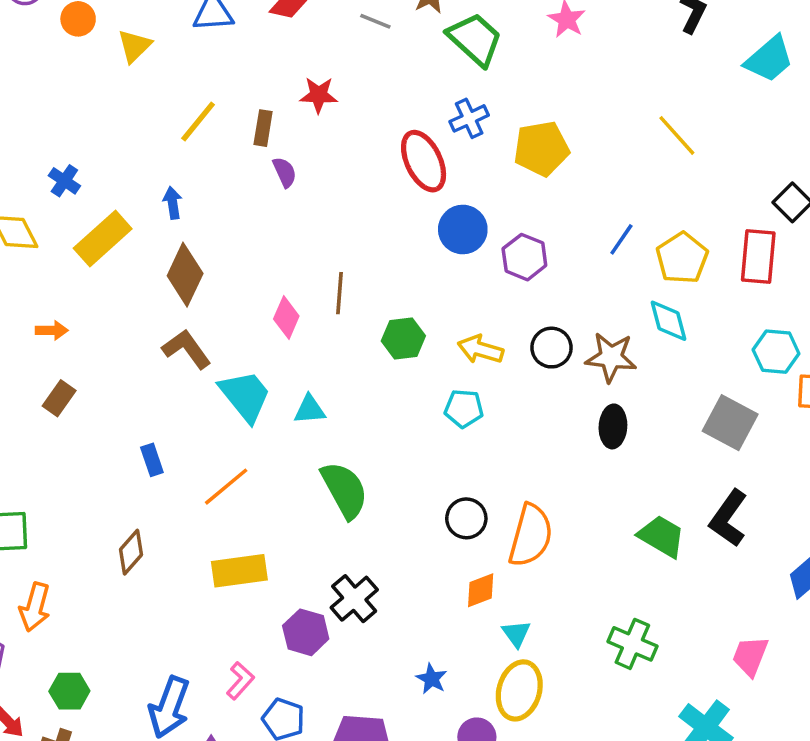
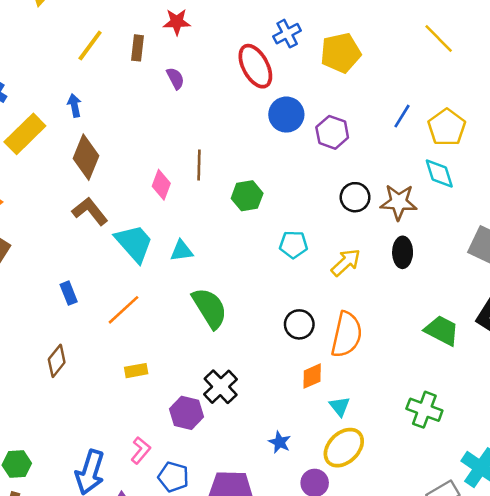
purple semicircle: (285, 172) -> (175, 78), moved
yellow arrow: (481, 349) -> (346, 263), moved, turned 124
yellow rectangle: (239, 571) -> (136, 371), size x0.6
yellow ellipse: (519, 690) -> (344, 448), turned 33

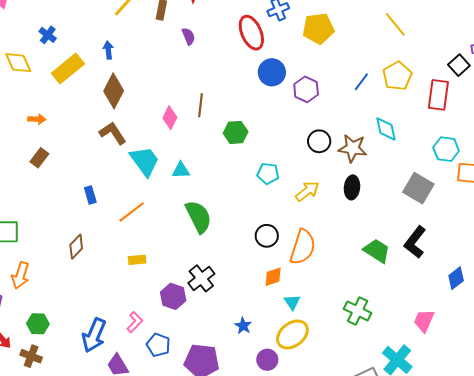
yellow pentagon: (447, 127) -> (397, 76), moved

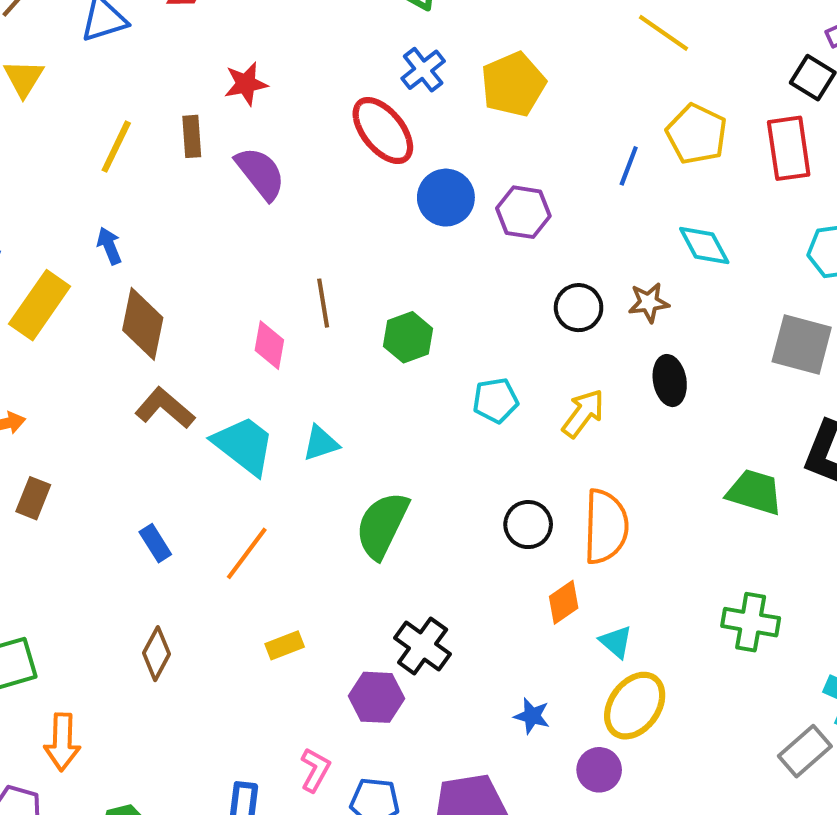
purple semicircle: (188, 36) -> (260, 173), size x1.6
brown star: (353, 148) -> (649, 302), size x0.7
green semicircle: (199, 217) -> (382, 525), turned -112

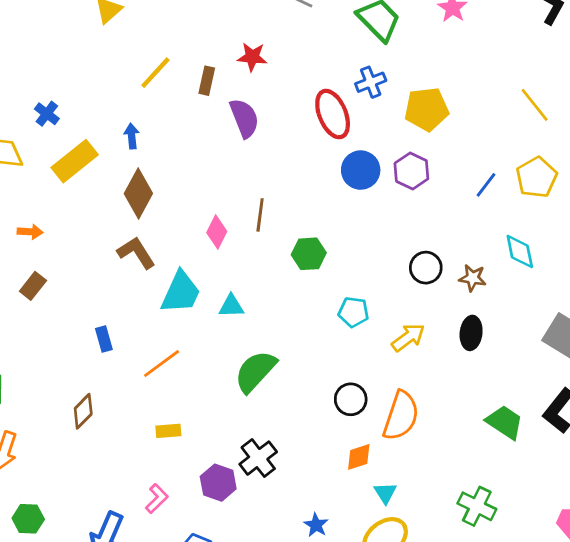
purple hexagon: (523, 212) -> (411, 171), moved
cyan trapezoid: (244, 445) -> (181, 292), turned 60
pink L-shape: (315, 770) -> (157, 499), moved

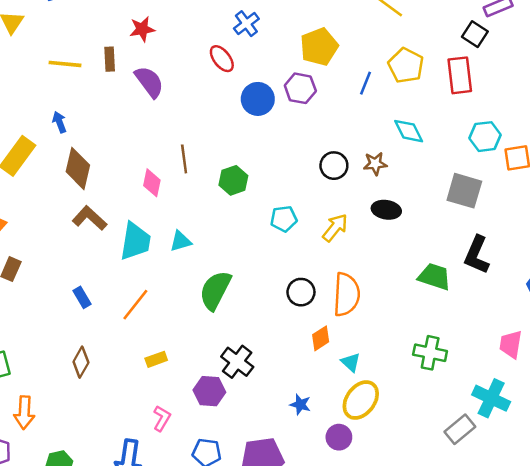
yellow line: (155, 73) -> (65, 64), turned 68
yellow pentagon: (427, 109) -> (319, 47), moved
red ellipse: (333, 114) -> (222, 59), size x0.7
black ellipse: (471, 333) -> (386, 210), turned -72

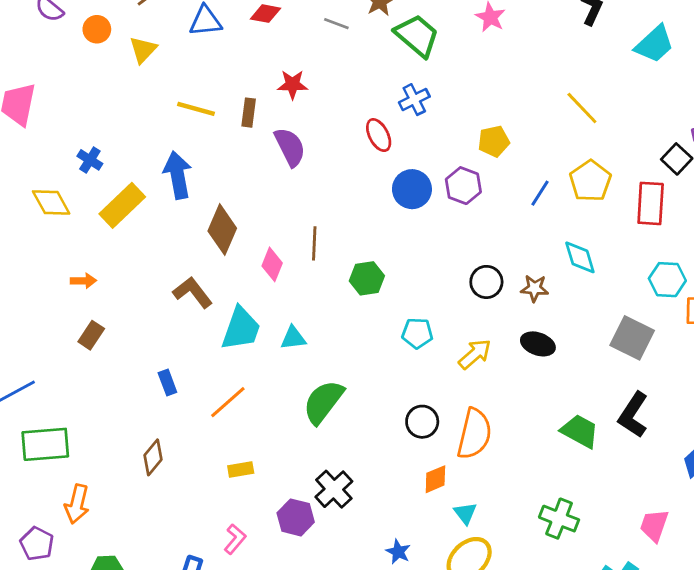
yellow pentagon: (319, 47) -> (494, 141), size x0.7
blue arrow: (59, 122) -> (178, 175), size x1.8
brown diamond: (78, 168) -> (222, 230), moved

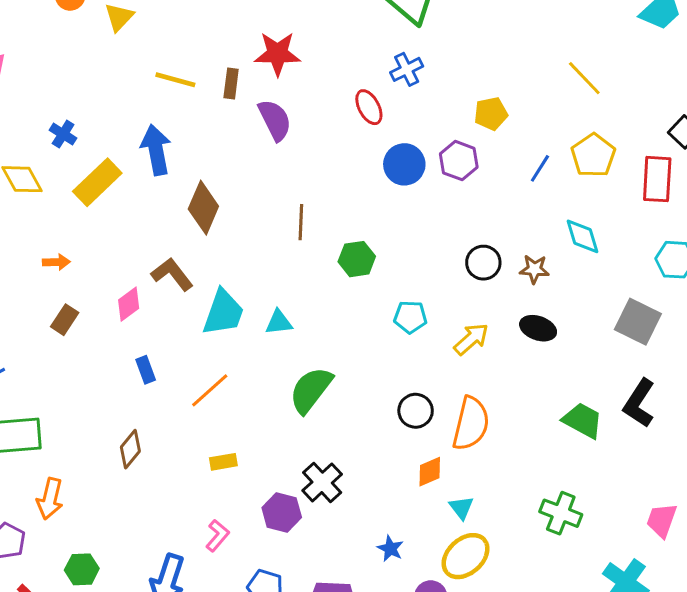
red star: (292, 84) -> (278, 54), size x1.4
pink diamond: (272, 264) -> (129, 304), moved, turned 32

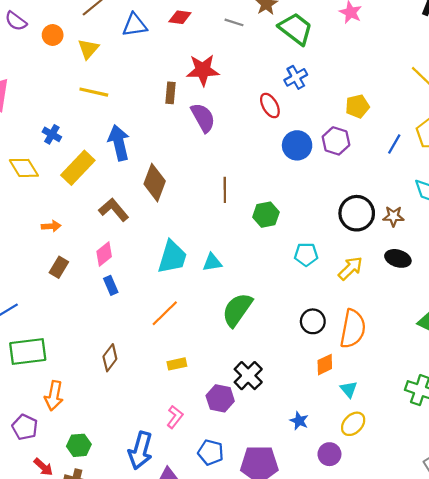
yellow line: (175, 80) -> (94, 92), moved
black circle: (483, 263) -> (357, 213), size x1.4
brown L-shape: (172, 274) -> (114, 210), moved
blue rectangle: (146, 370) -> (111, 285), moved
yellow ellipse: (466, 556) -> (353, 424), size x0.7

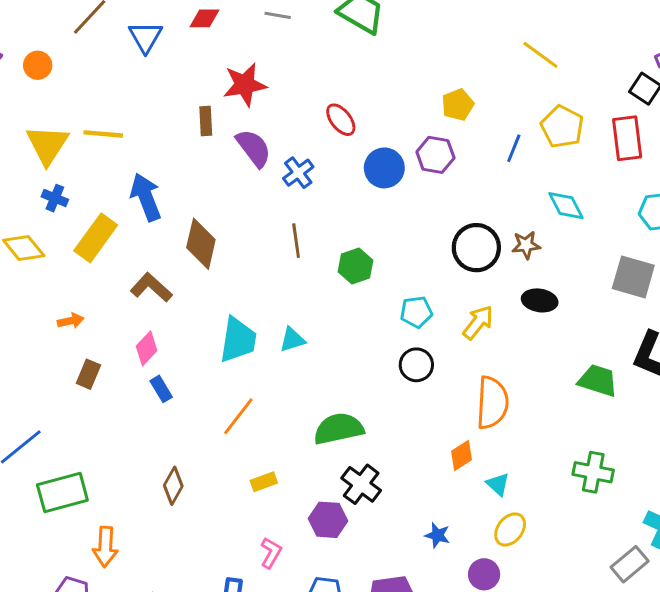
blue triangle: (135, 25) -> (145, 37), turned -44
yellow triangle: (88, 49) -> (47, 145), moved, size x1.5
blue cross: (296, 77) -> (298, 173), moved
green semicircle: (237, 310) -> (339, 429), moved, turned 51
black circle: (313, 321) -> (416, 365), moved

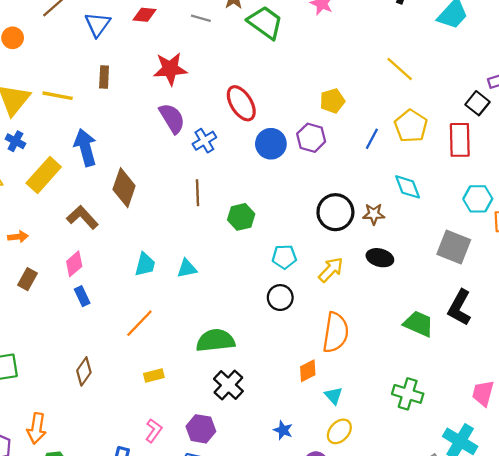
red ellipse: (341, 120) -> (241, 103), size x1.4
brown rectangle: (206, 121) -> (104, 77), moved
cyan trapezoid: (238, 340) -> (145, 264), size x0.7
purple hexagon: (328, 520) -> (201, 429), moved
orange arrow: (105, 547) -> (37, 428), moved

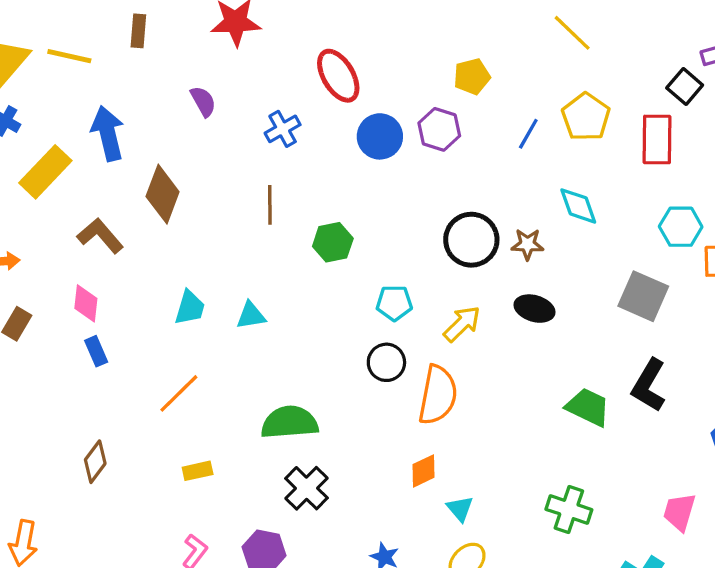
purple semicircle: (172, 118) -> (203, 101), moved, size x0.7
pink diamond: (74, 264) -> (86, 303), turned -45
orange semicircle: (336, 333) -> (438, 395), moved

